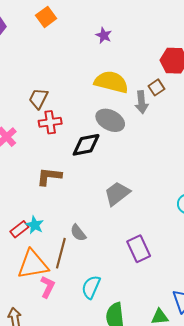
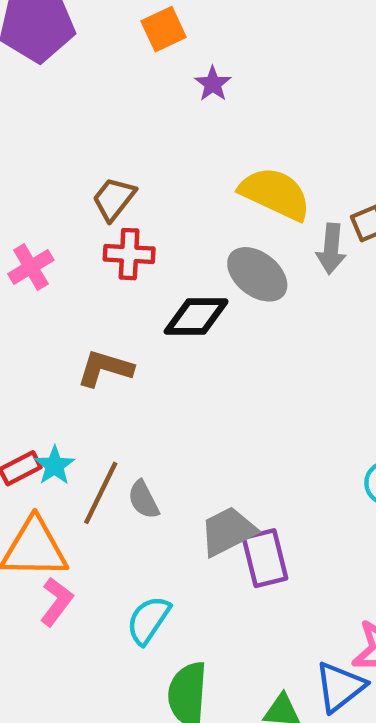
purple star: (104, 35) -> (213, 84), moved
gray trapezoid: (117, 193) -> (228, 531), moved
brown line: (61, 253) -> (101, 493), moved

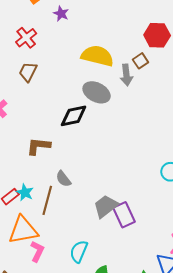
red cross: (129, 254) -> (26, 38), moved, turned -30
gray semicircle: (143, 500) -> (63, 179), moved

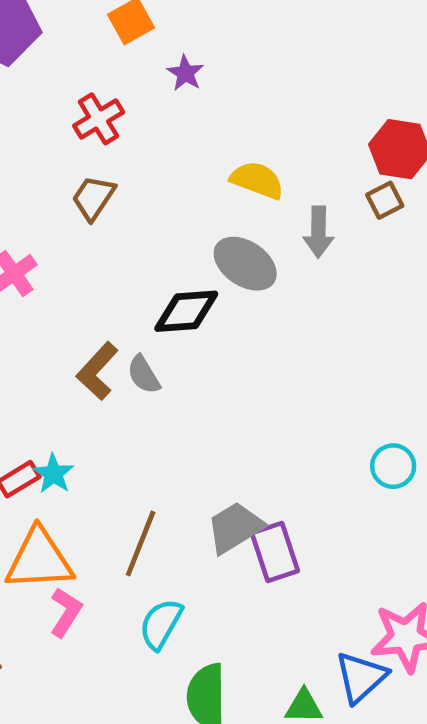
yellow semicircle: (97, 56) -> (257, 180), size x0.7
brown square: (141, 61) -> (385, 200), moved
brown L-shape: (39, 146) -> (97, 371), turned -60
gray semicircle: (63, 179) -> (144, 375), moved
brown line: (47, 200) -> (141, 543), moved

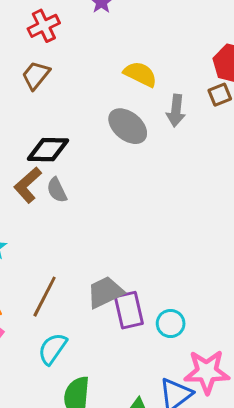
black diamond: (186, 311) -> (48, 150), moved
cyan circle: (393, 466) -> (171, 324), moved

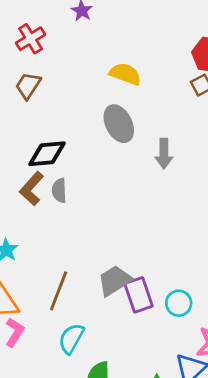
gray arrow: (176, 111) -> (164, 154), moved
gray ellipse: (128, 126) -> (119, 124), turned 30
gray semicircle: (57, 190) -> (59, 190), turned 30

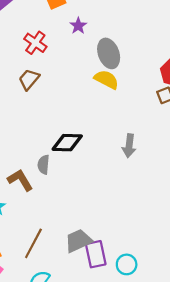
red cross: (31, 39) -> (35, 43), turned -30
gray ellipse: (119, 124) -> (109, 53), moved
black diamond: (47, 154) -> (67, 143), moved
brown L-shape: (32, 189) -> (20, 180), moved, turned 100

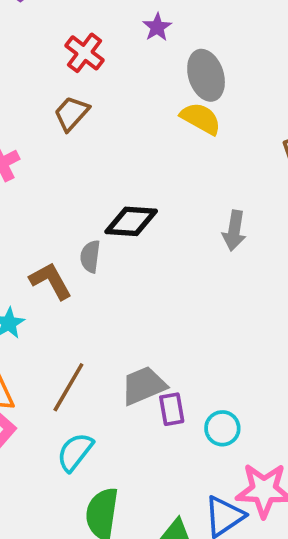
purple rectangle: (96, 254) -> (172, 409), size x0.7

